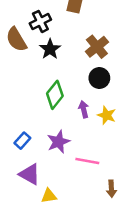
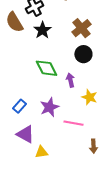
green diamond: (55, 95) -> (46, 68), turned -65
yellow star: (107, 115) -> (89, 97), moved

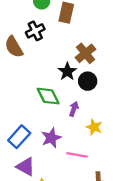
black star: (42, 30) -> (67, 71), moved
purple arrow: (70, 80) -> (74, 109), turned 32
blue rectangle: (19, 106) -> (19, 137), size x1.5

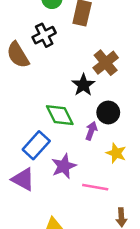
black circle: (88, 81) -> (108, 112), moved
blue rectangle: (19, 137) -> (36, 145), moved
purple triangle: (26, 167) -> (23, 179), moved

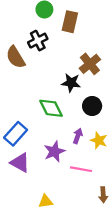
black star: (83, 85) -> (71, 83), turned -30
purple arrow: (91, 131) -> (78, 136), moved
blue rectangle: (36, 145) -> (16, 134), moved

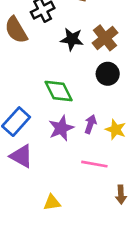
black star: (71, 83) -> (72, 39), moved
black circle: (92, 106) -> (108, 74), moved
purple star: (54, 151) -> (61, 128), moved

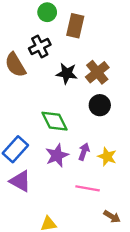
brown arrow: (121, 195) -> (112, 217), turned -56

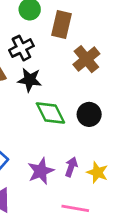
brown cross: (97, 72) -> (86, 59), moved
black star: (67, 73) -> (30, 80), moved
green diamond: (54, 121) -> (50, 113), moved

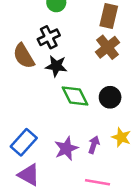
brown rectangle: (61, 25) -> (109, 16), moved
yellow star: (97, 172) -> (121, 137), moved

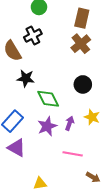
black star: (56, 66) -> (26, 78), moved
green diamond: (75, 96) -> (48, 99), moved

